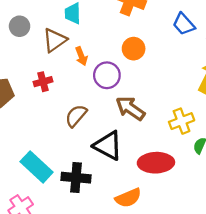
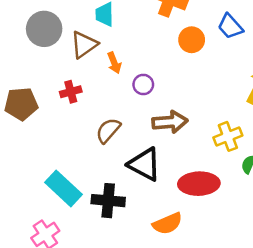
gray circle: (20, 26) -> (44, 29), size x1.5
orange circle: (134, 49) -> (192, 40), moved
purple circle: (107, 75) -> (143, 84), size x0.7
brown arrow: (130, 108) -> (170, 122), turned 140

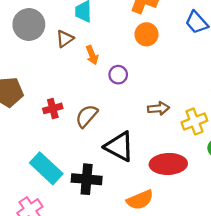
orange circle: (192, 40) -> (146, 34), moved
brown triangle: (84, 45) -> (65, 39), size x0.7
red cross: (71, 92) -> (53, 108), moved
brown arrow: (170, 122) -> (158, 108), moved, size x0.7

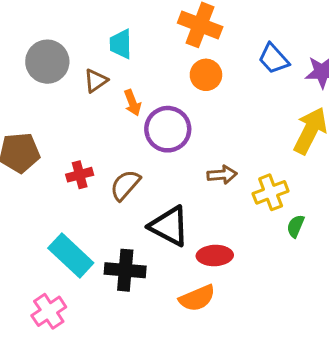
purple circle: (118, 75) -> (168, 129), size x1.8
red ellipse: (168, 164) -> (215, 255), moved, size x0.7

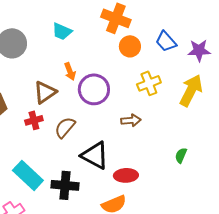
cyan trapezoid: (121, 44) -> (62, 31), turned -65
orange circle: (206, 75) -> (130, 46), moved
brown triangle: (96, 81) -> (45, 92), moved, size x1.4
yellow cross: (271, 192) -> (149, 83), moved

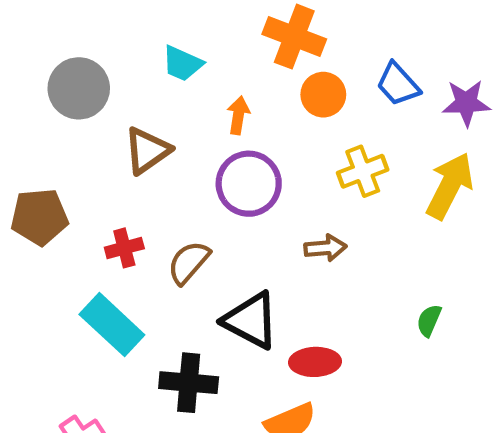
orange arrow: (70, 71) -> (238, 115), moved, turned -150
brown triangle: (45, 92) -> (147, 151), moved
cyan rectangle: (28, 175) -> (112, 325), moved

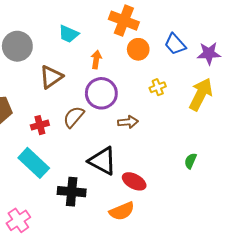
yellow cross: (363, 171) -> (158, 87), size x0.7
brown arrow: (325, 248) -> (128, 122), moved
brown semicircle: (189, 262) -> (74, 117), moved
red ellipse: (315, 362) -> (134, 181), turned 30

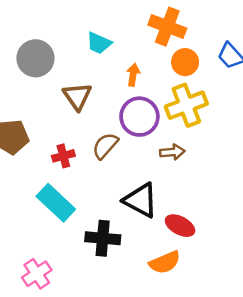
brown triangle: (51, 77) -> (77, 96), turned -30
yellow cross: (158, 87) -> (186, 105), moved, size x2.0

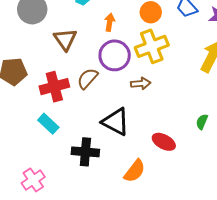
red cross: (63, 156) -> (54, 87), size x1.6
cyan rectangle: (56, 203) -> (48, 124), size x0.7
red ellipse: (180, 226) -> (164, 142), moved
orange semicircle: (165, 262) -> (135, 171), turned -30

